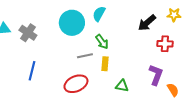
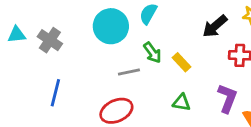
yellow rectangle: (105, 64) -> (182, 62), moved, turned -48
green triangle: (122, 86) -> (182, 102), moved

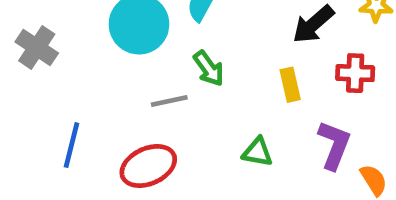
yellow rectangle: (182, 62) -> (290, 85), moved, turned 30
blue line: (55, 93) -> (72, 145), moved

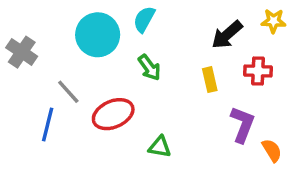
gray line: (169, 101) -> (68, 92), moved, turned 60
green triangle: (258, 152) -> (160, 147), moved
red ellipse: (148, 166) -> (113, 114), moved

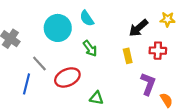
cyan semicircle: (144, 19) -> (87, 18), turned -63

